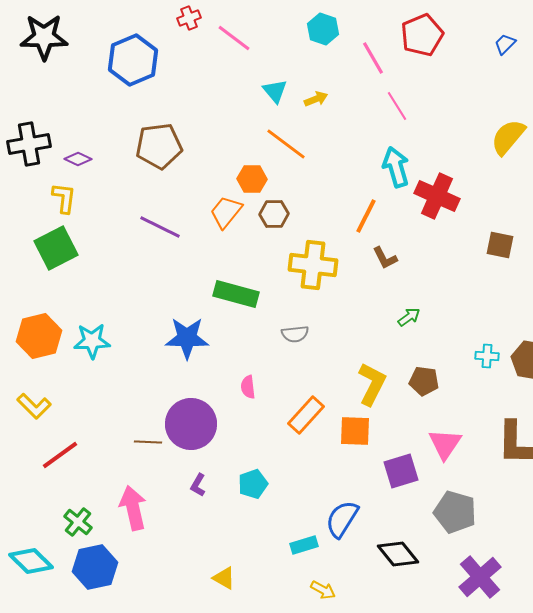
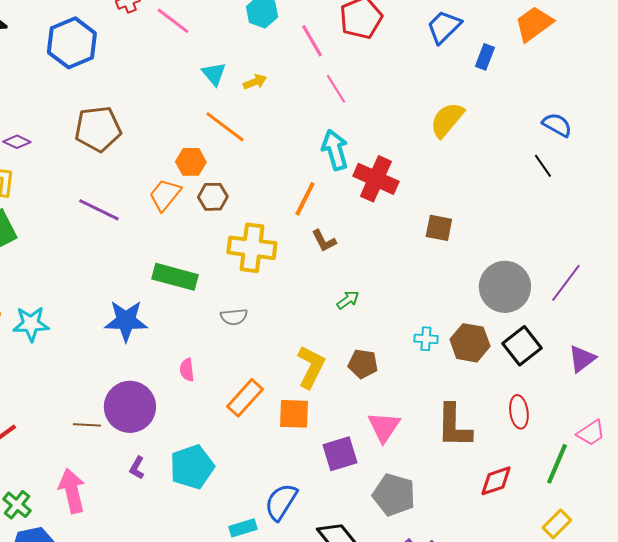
blue trapezoid: (505, 44) -> (444, 27), size x1.6
cyan pentagon: (253, 484) -> (192, 467), size x1.5

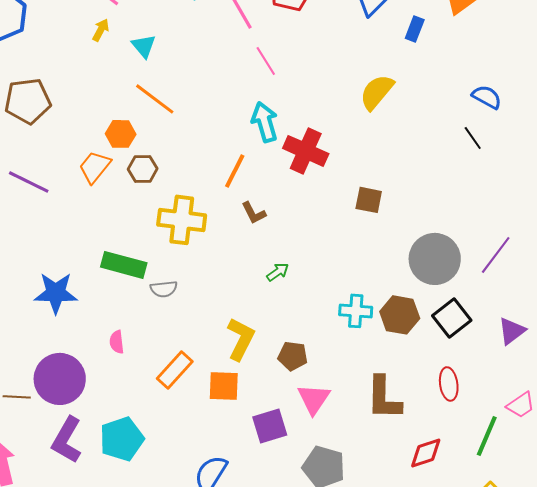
yellow arrow: (255, 82) -> (101, 30), moved, turned -40
green rectangle: (175, 277) -> (124, 265), moved
cyan cross: (426, 339) -> (356, 311), size x1.4
brown pentagon: (363, 364) -> (293, 356), moved
purple L-shape: (137, 468) -> (67, 440), size x2.0

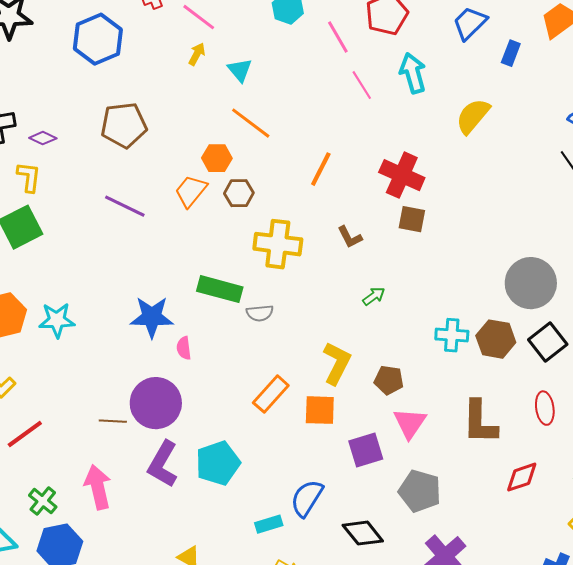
cyan arrow: (265, 122) -> (413, 73), moved
orange line: (235, 171) -> (321, 169), moved
brown square: (369, 200) -> (412, 219), moved
pink semicircle: (117, 342) -> (184, 348), moved

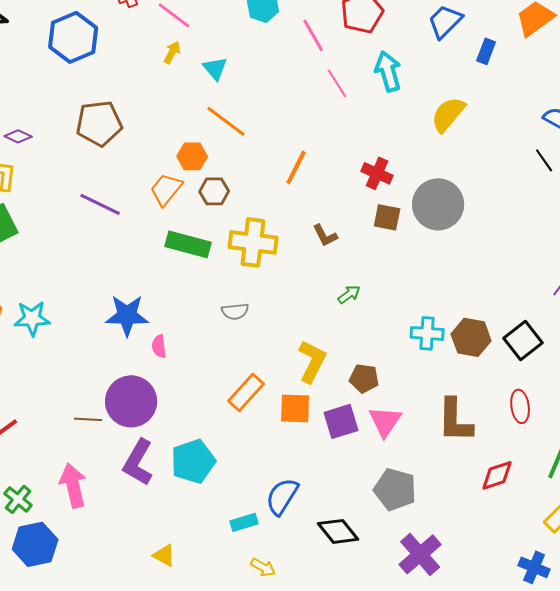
red cross: (402, 175) -> (377, 173), size x0.7
gray circle: (531, 283) -> (438, 204), moved
green rectangle: (220, 289) -> (188, 244), moved
purple square: (366, 450) -> (341, 421), moved

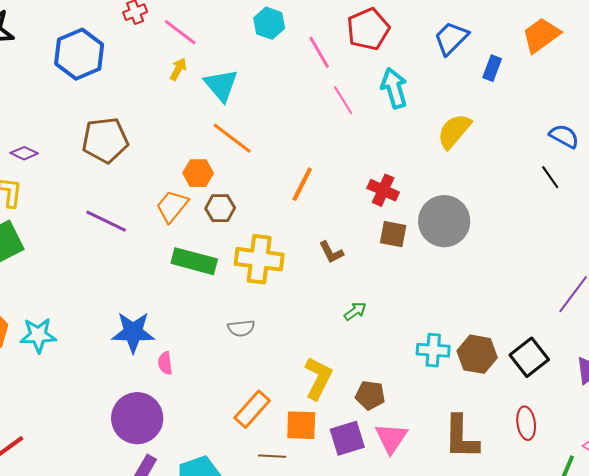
cyan triangle: (215, 68) -> (221, 85), size x1.4
brown line: (88, 419) -> (272, 456), moved

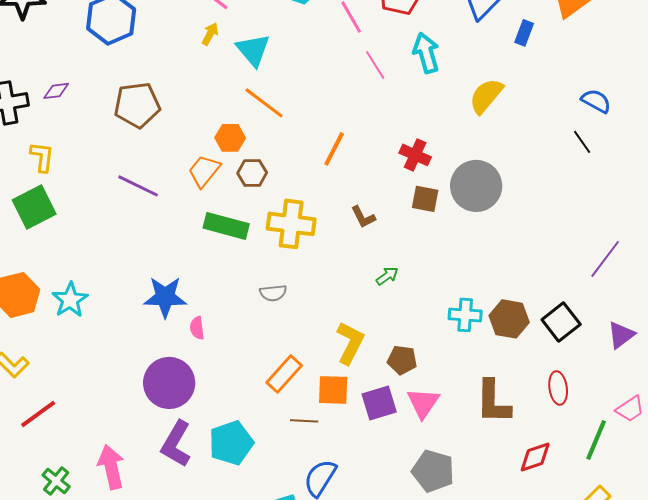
purple diamond: (24, 153) -> (56, 91), moved, turned -32
cyan star: (38, 335) -> (70, 300), turned -30

